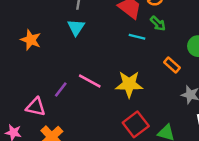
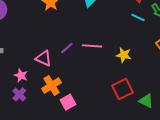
pink line: (90, 81) -> (92, 46), turned -36
yellow star: (129, 84) -> (124, 55), size x0.7

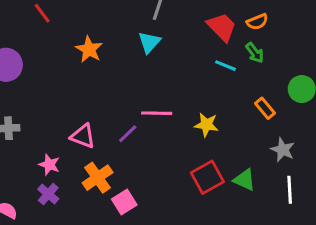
purple line: (67, 48) -> (128, 134), moved
green triangle: (146, 101) -> (245, 180), moved

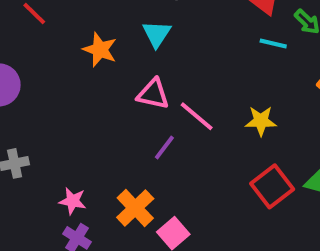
cyan triangle: (149, 42) -> (157, 34), moved
pink line: (157, 113) -> (197, 116), turned 48
pink triangle: (83, 136) -> (153, 94), moved

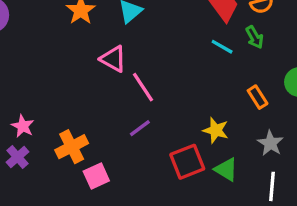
yellow star: (261, 121) -> (216, 130), moved
purple line: (164, 147) -> (140, 128), moved

